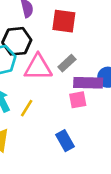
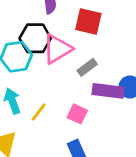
pink triangle: (38, 67) -> (57, 49), moved, turned -36
pink square: (78, 100) -> (77, 114), moved, turned 30

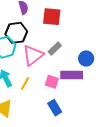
pink triangle: (57, 49) -> (33, 55), moved
purple rectangle: (108, 91) -> (72, 75), moved

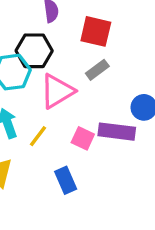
gray rectangle: (55, 49) -> (97, 70), moved
blue rectangle: (55, 108) -> (66, 180), moved

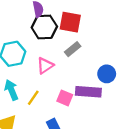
black hexagon: (34, 51) -> (44, 27), moved
pink triangle: (57, 91) -> (45, 66), size x0.7

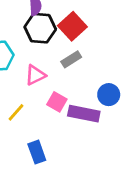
red square: (70, 22) -> (72, 26), turned 30
pink square: (65, 98) -> (57, 102), moved

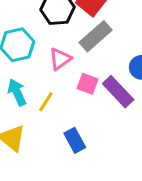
gray rectangle: (71, 59) -> (96, 36), size x1.5
purple rectangle: (84, 114) -> (118, 92), turned 44

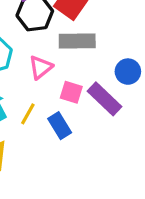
gray rectangle: (96, 36) -> (77, 41), turned 44
blue rectangle: (75, 140) -> (60, 126), moved

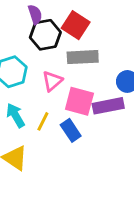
pink square: (71, 92) -> (79, 101), size x1.5
purple rectangle: (104, 99) -> (108, 106), turned -52

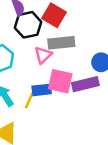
pink triangle: (52, 81) -> (43, 55), moved
blue rectangle: (71, 130) -> (42, 90), moved, turned -60

